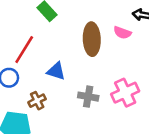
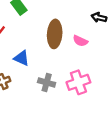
pink semicircle: (122, 33) -> (80, 41), moved

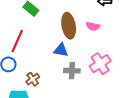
blue triangle: (22, 58) -> (61, 50), moved

